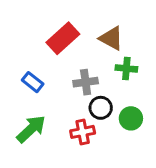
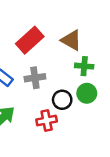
gray cross: (86, 82) -> (35, 78), moved
green circle: (131, 118) -> (87, 93), moved

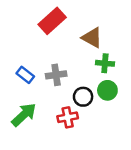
red rectangle: (30, 40) -> (52, 21), moved

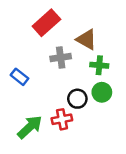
gray cross: (56, 75) -> (61, 58), moved
green arrow: (24, 115) -> (30, 127), moved

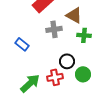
green circle: (102, 92) -> (83, 74), moved

